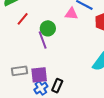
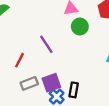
red line: (23, 19) -> (19, 60), moved
green circle: (48, 28) -> (80, 26), moved

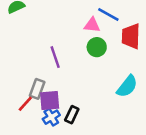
red line: (19, 60) -> (25, 104), moved
gray rectangle: (29, 83) -> (37, 89), moved, turned -63

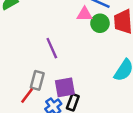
green circle: (97, 47) -> (100, 23), moved
purple square: (50, 100) -> (65, 87), moved

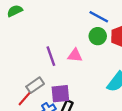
pink triangle: (85, 14) -> (75, 55), moved
gray rectangle: (37, 80) -> (35, 85), turned 36

